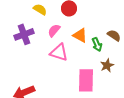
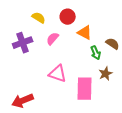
orange triangle: (80, 35) -> (85, 33), moved
pink triangle: (59, 52) -> (58, 74), moved

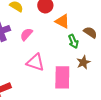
pink semicircle: (53, 39) -> (26, 34), moved

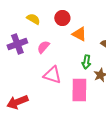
green arrow: (73, 41) -> (86, 62), moved, turned 32

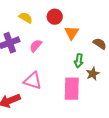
orange triangle: (79, 34) -> (72, 33), turned 35
pink triangle: (52, 75) -> (33, 81), moved

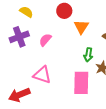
yellow semicircle: (26, 18) -> (26, 12), moved

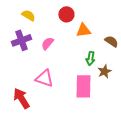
orange triangle: (81, 27) -> (83, 30), turned 49
red arrow: (19, 95) -> (21, 98), turned 80

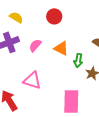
orange triangle: (83, 30) -> (61, 48), moved, turned 35
pink rectangle: (83, 86) -> (71, 101), moved

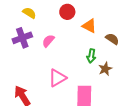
orange triangle: (61, 48) -> (89, 26), moved
pink triangle: (32, 80) -> (57, 78), moved, turned -48

